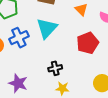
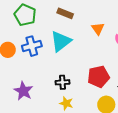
red pentagon: (88, 43) -> (99, 77), moved

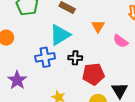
blue cross: (32, 46) -> (45, 57), moved
black cross: (62, 82) -> (75, 58), moved

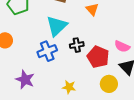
pink semicircle: (121, 41) -> (122, 46), moved
red pentagon: (93, 74) -> (98, 57), turned -30

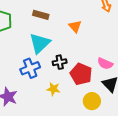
yellow star: (69, 87) -> (53, 89), moved

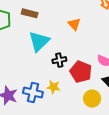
brown rectangle: (41, 15) -> (30, 13), moved
blue cross: (30, 68) -> (33, 92), moved, turned 36

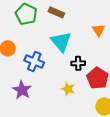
cyan triangle: (39, 41) -> (61, 42), turned -35
blue cross: (33, 92) -> (34, 61), moved

